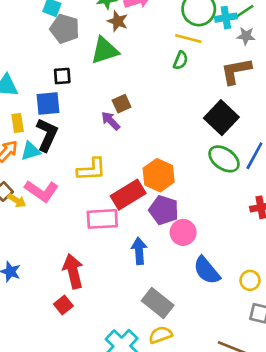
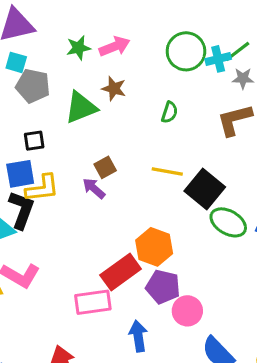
brown star: (118, 21) -> (114, 89), moved
yellow line: (188, 39) -> (167, 172), moved
black square: (221, 118) -> (205, 189), moved
yellow L-shape: (91, 169) -> (42, 188), moved

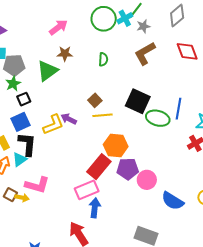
green star: (78, 48) -> (13, 84), moved
brown square: (105, 167) -> (95, 100), moved
yellow line: (167, 172) -> (103, 115), moved
yellow L-shape: (42, 188) -> (53, 124), moved
blue arrow: (138, 336) -> (95, 208), moved, turned 30

